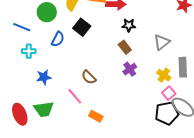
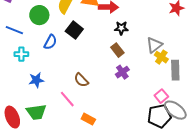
yellow cross: (164, 75) -> (161, 57), moved

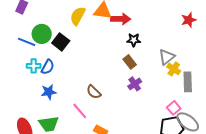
green circle: (39, 15) -> (42, 34), moved
black square: (74, 30) -> (61, 42), moved
blue semicircle: (50, 42) -> (48, 67), moved

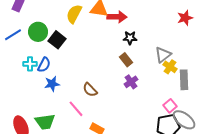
blue line: (27, 42) -> (13, 35), moved, turned -54
blue star: (49, 92) -> (52, 84), moved

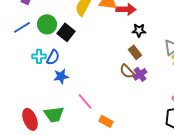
brown semicircle: (90, 90) -> (127, 71), moved

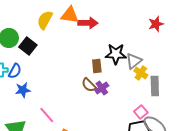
black star: (139, 30) -> (116, 54), moved, size x1.5
brown rectangle: (135, 52) -> (97, 66), turned 32

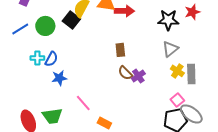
black square: (28, 46) -> (71, 20), moved
black star: (116, 54) -> (168, 20), moved
brown rectangle: (97, 66) -> (120, 50), moved
yellow cross: (141, 73) -> (177, 71), moved

